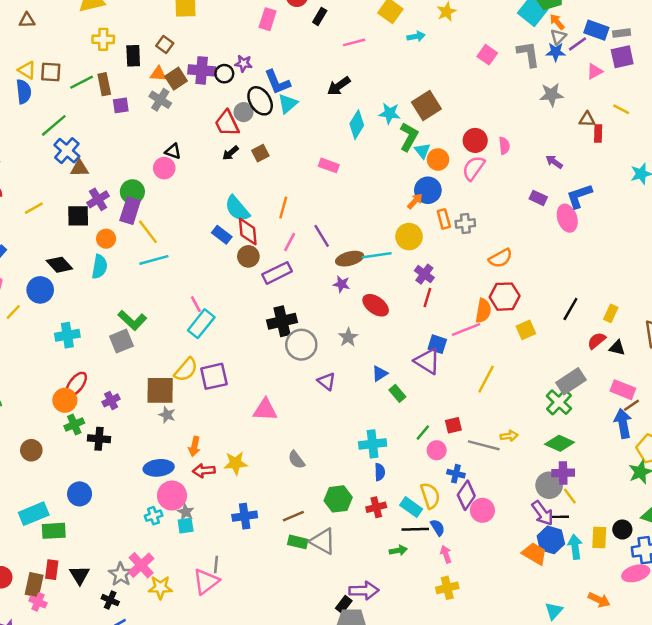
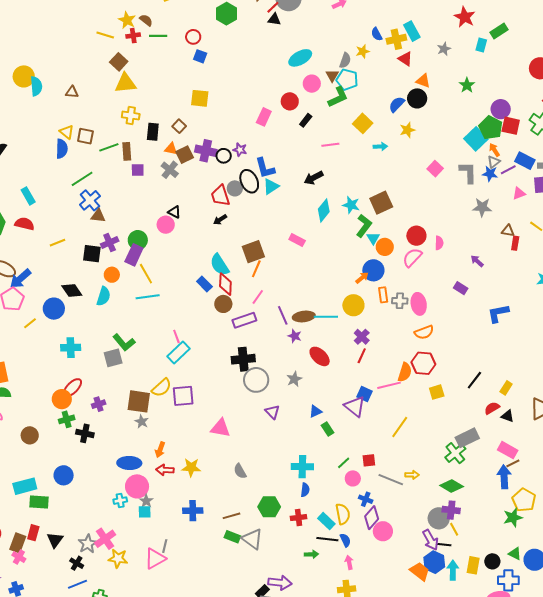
brown square: (260, 153) -> (253, 252), moved, size x1.6
blue L-shape: (579, 196) -> (498, 313), moved
pink ellipse: (567, 218) -> (419, 304), moved
purple line: (322, 236) -> (283, 315), moved

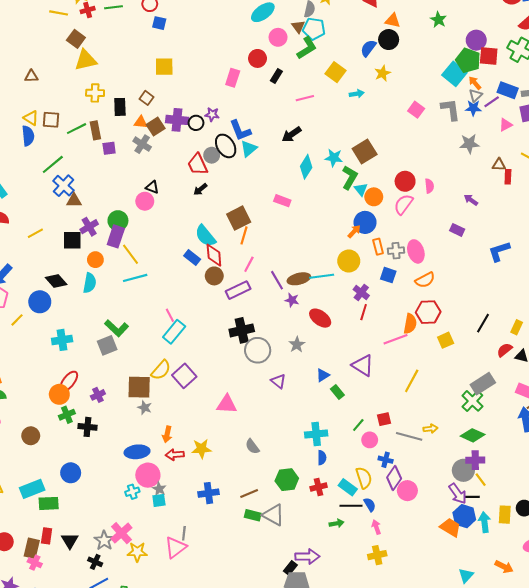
blue square: (365, 394) -> (388, 275), moved
purple square: (183, 396) -> (184, 376), turned -30

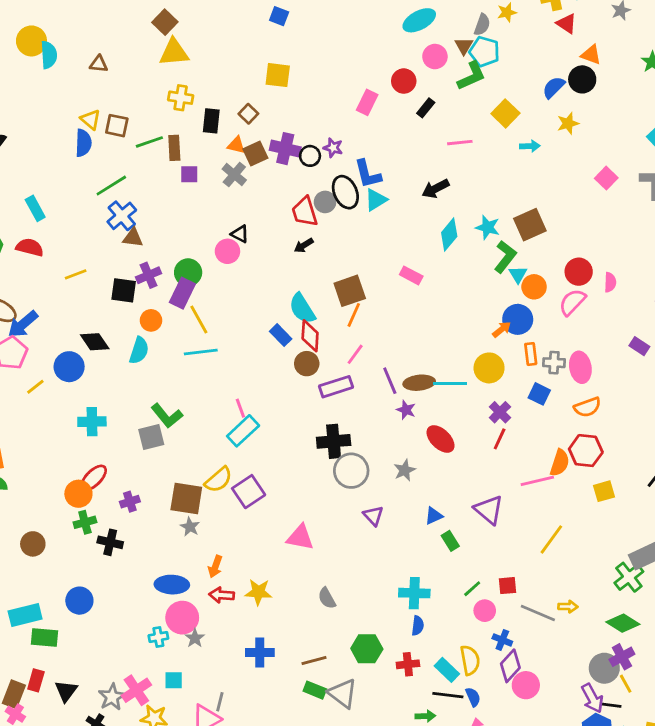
purple cross: (475, 460) -> (622, 657), turned -36
cyan square: (159, 500) -> (174, 680), moved

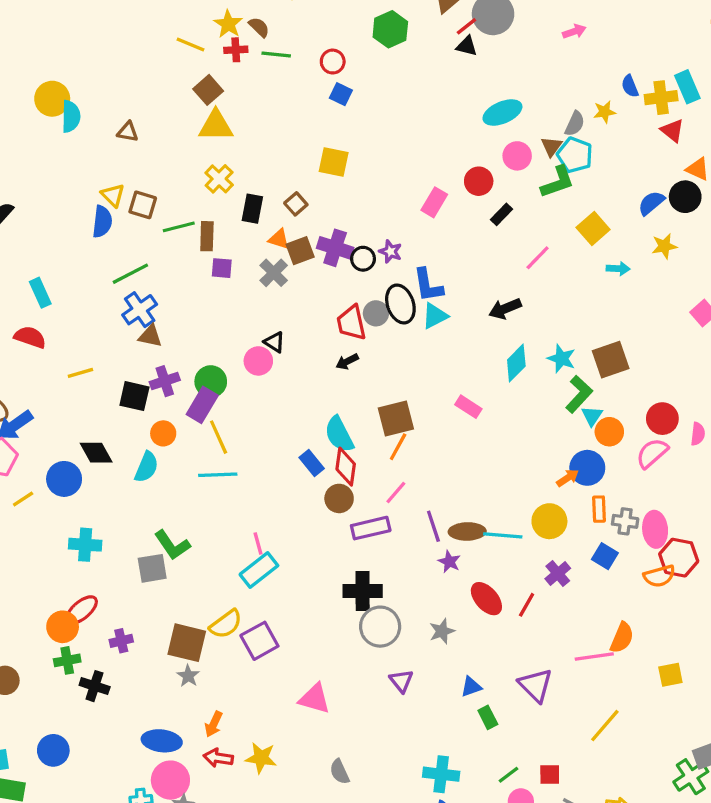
yellow cross: (181, 98) -> (219, 179), turned 30
pink line: (460, 143) -> (538, 258), turned -45
red line: (500, 439) -> (527, 605), moved
red hexagon: (586, 451) -> (679, 558), moved

